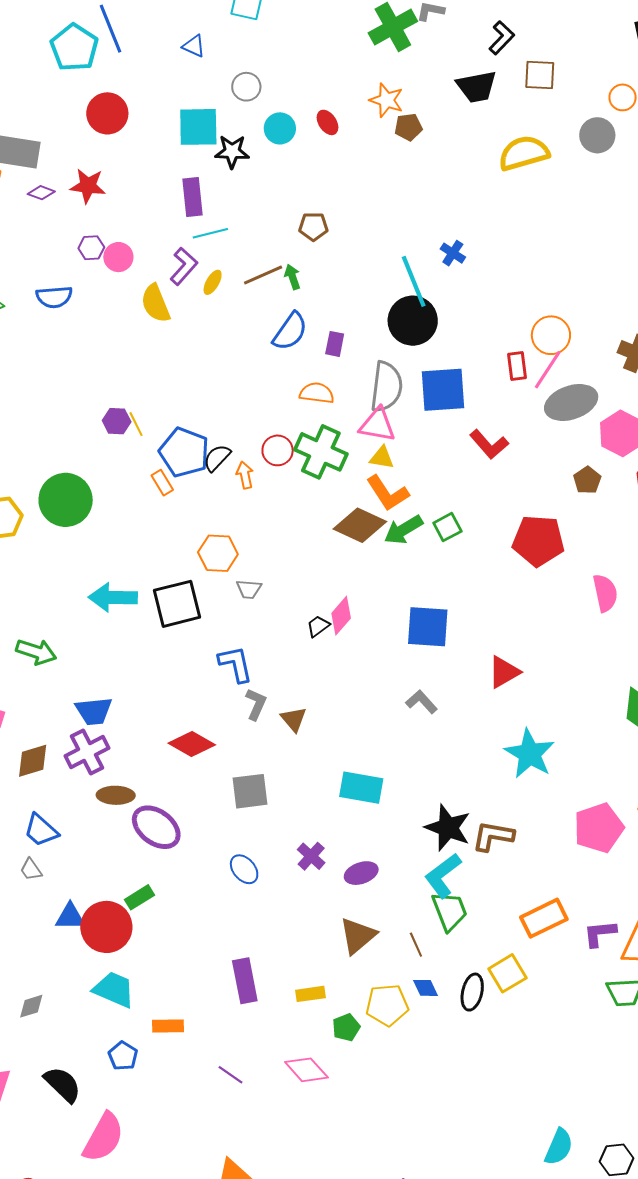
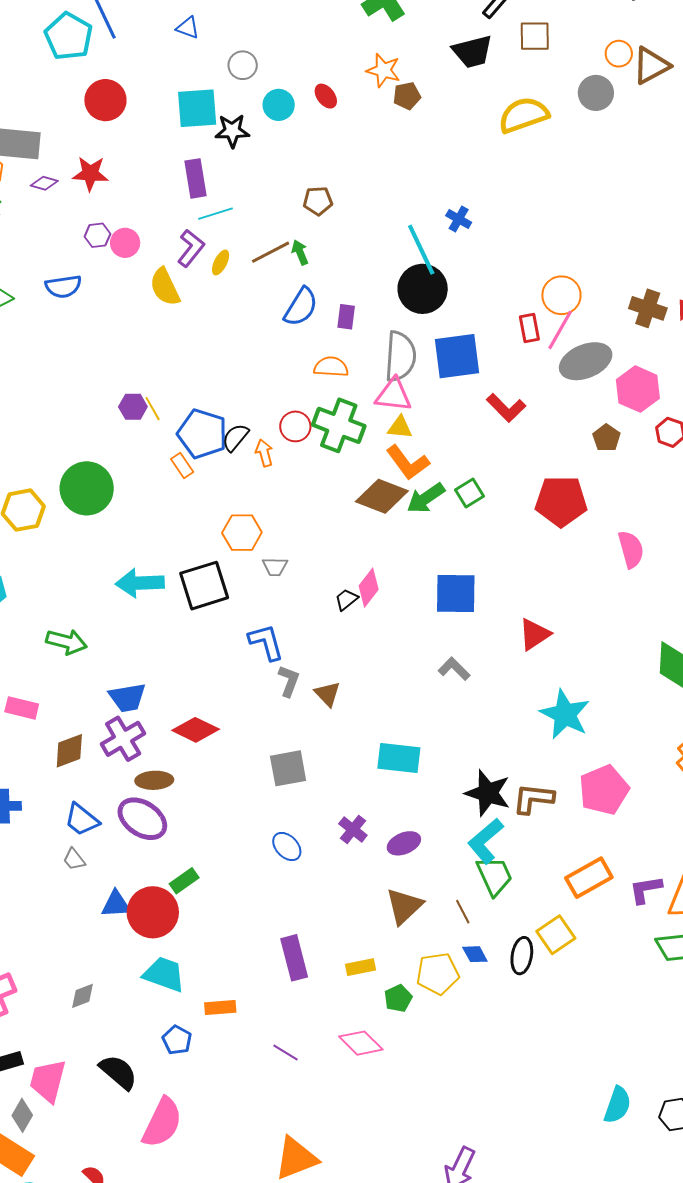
red diamond: (192, 744) -> (196, 730), moved
purple ellipse: (156, 827) -> (142, 819), moved
pink pentagon: (599, 828) -> (604, 790), moved

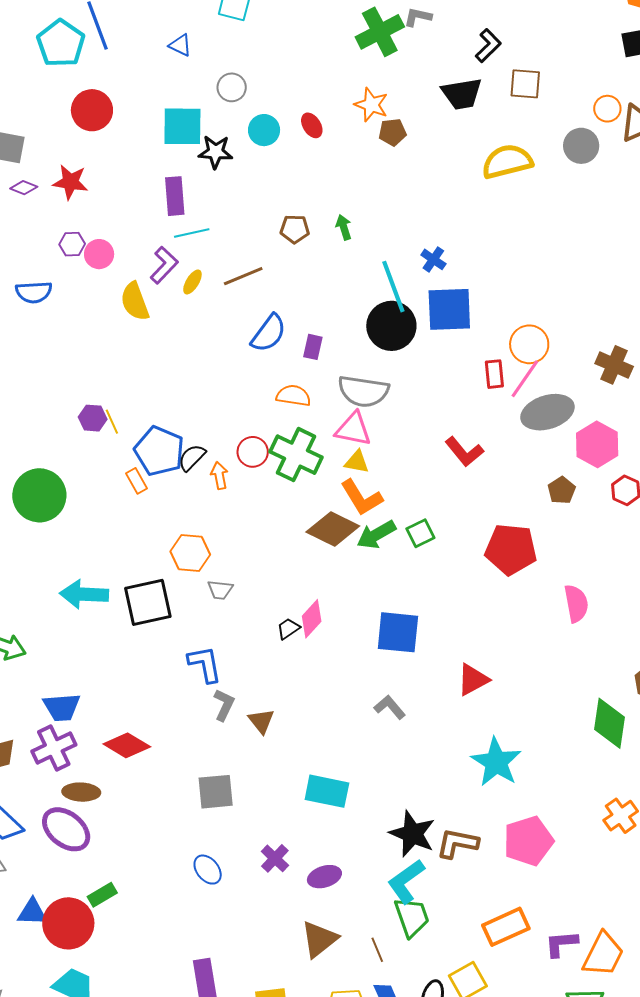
green arrow: (300, 252) -> (344, 227), moved
gray semicircle: (400, 356) -> (363, 391), turned 90
blue square: (457, 356) -> (449, 309), moved

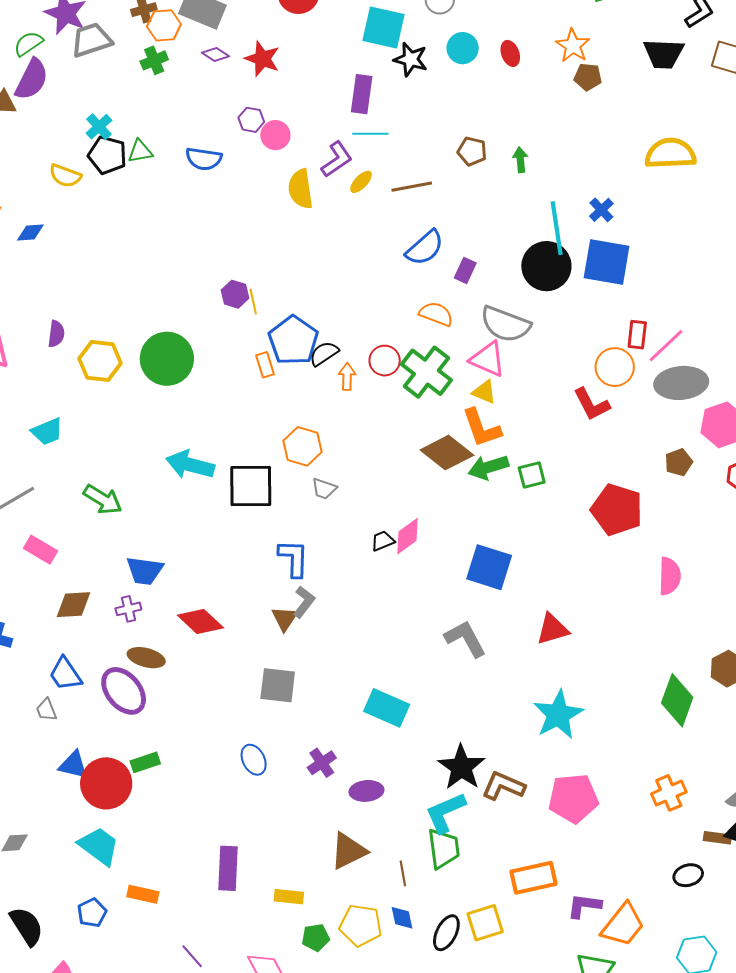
yellow semicircle: (507, 161) -> (670, 154), moved
orange circle: (529, 344) -> (615, 367), moved
gray L-shape: (390, 707) -> (465, 639), size x1.4
brown triangle: (261, 721) -> (285, 619), moved
purple cross: (54, 748) -> (128, 609), size x0.6

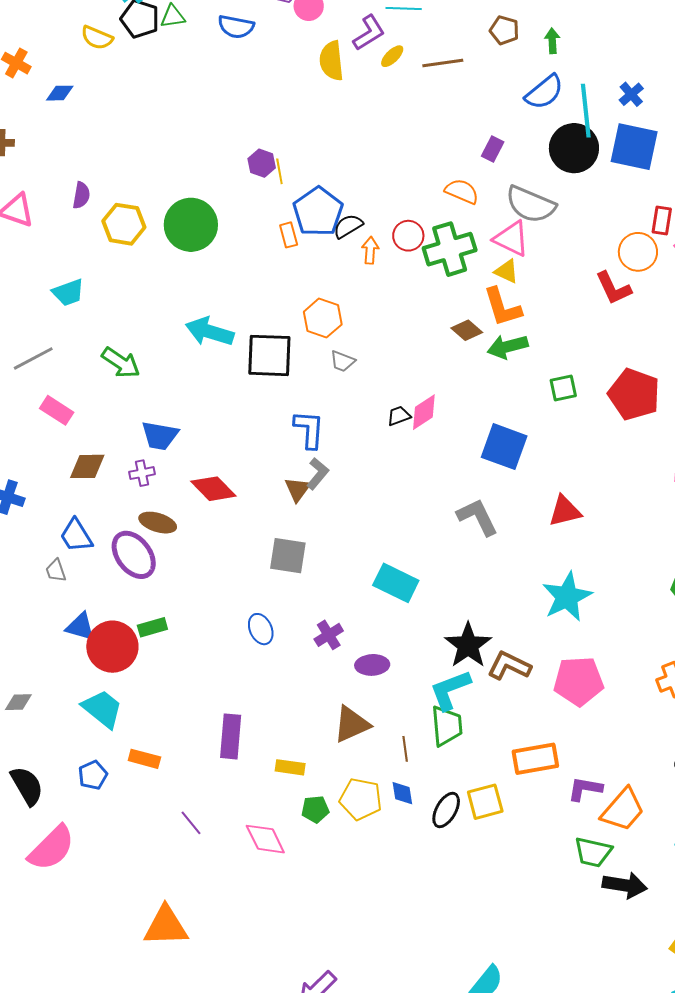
blue semicircle: (425, 248) -> (544, 92), moved
green cross: (426, 372) -> (450, 249), turned 33
brown diamond: (447, 453) -> (467, 330), size x0.6
green square: (532, 475) -> (563, 388), moved

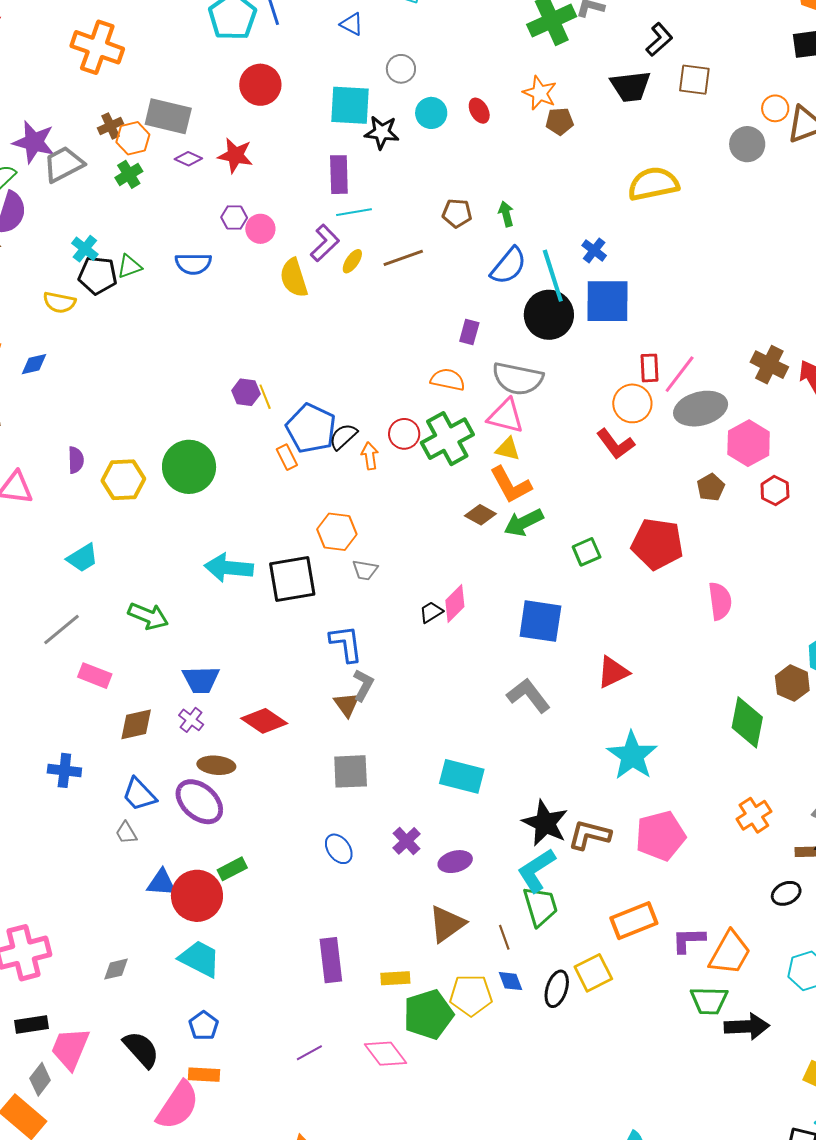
purple cross: (142, 473) -> (191, 720), turned -30
orange rectangle: (144, 759) -> (204, 1075), moved
green pentagon: (315, 809) -> (428, 1014), size x1.8
purple line: (191, 823) -> (309, 1053), turned -68

